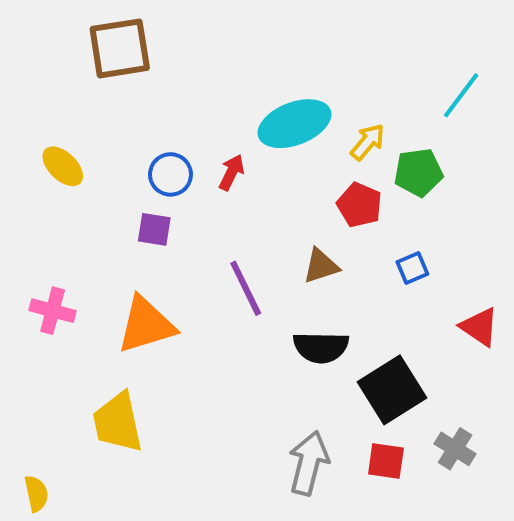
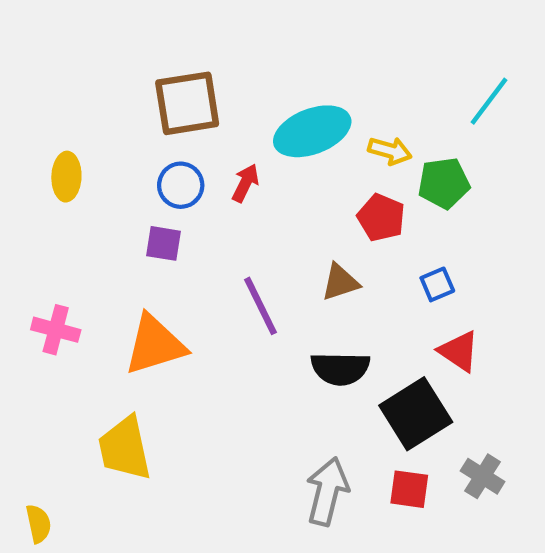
brown square: (120, 48) -> (187, 103), moved
yellow arrow: (368, 142) -> (390, 151), turned 66
yellow ellipse: (63, 166) -> (66, 177), turned 48
red triangle: (479, 327) -> (459, 351), moved

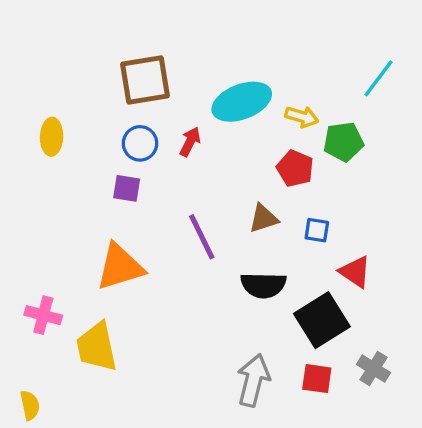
blue square: (437, 284) -> (317, 230), moved, turned 32
pink cross: (56, 330) -> (43, 315), moved

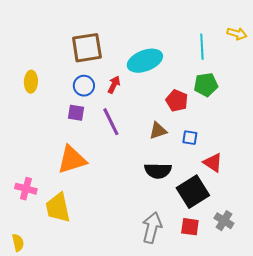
cyan line: (379, 78) -> (202, 47), moved, turned -40
yellow arrow: (302, 117) -> (237, 34), moved
purple line: (202, 237) -> (111, 122), moved

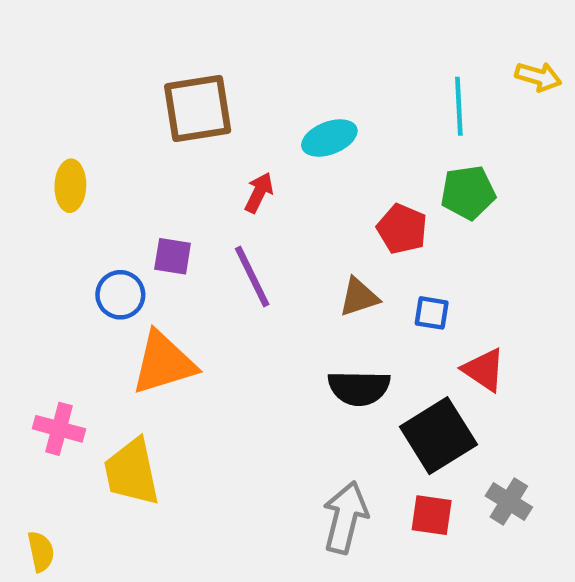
cyan ellipse: (145, 61) -> (329, 138), size x0.7
blue circle: (84, 86) -> (120, 295), moved

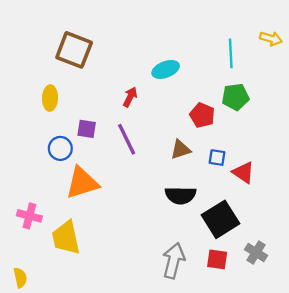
brown square: (198, 108) -> (74, 50), moved, turned 30
yellow ellipse: (70, 186) -> (50, 98), moved
red triangle: (484, 370) -> (243, 172), moved

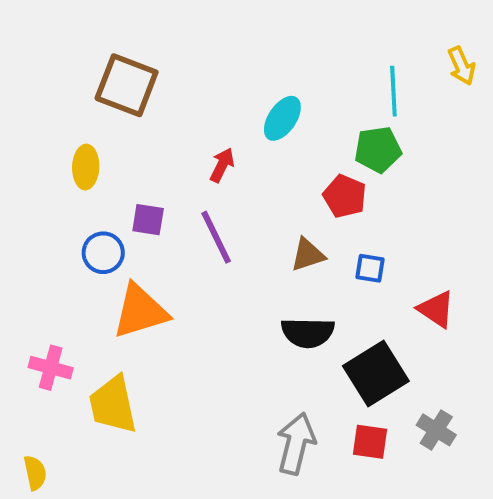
yellow arrow: (271, 39) -> (462, 66), turned 50
cyan ellipse: (166, 69) -> (282, 118), turned -35
green pentagon: (235, 97) -> (378, 150), moved
red triangle: (243, 172) -> (436, 309), moved

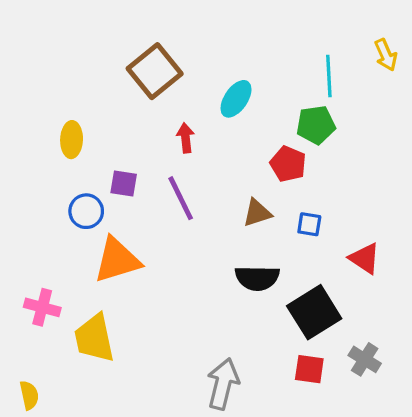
brown square: (127, 85) -> (155, 71), moved, turned 30
red arrow: (222, 165) -> (186, 138), turned -32
gray arrow: (296, 444) -> (223, 384), moved

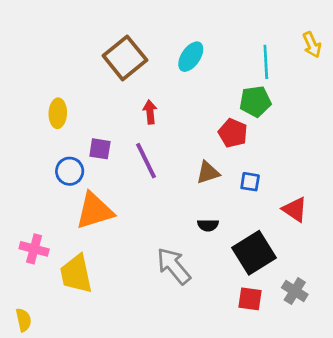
cyan ellipse: (236, 99) -> (191, 57), moved
black semicircle: (257, 278) -> (208, 225), size x0.6
gray arrow: (223, 384) -> (174, 266), moved, turned -54

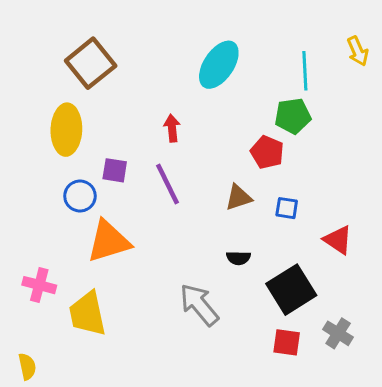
cyan ellipse: (191, 57) -> (219, 65), size x1.4
brown square: (125, 58) -> (91, 63), moved
yellow ellipse: (58, 113) -> (66, 130), size x1.5

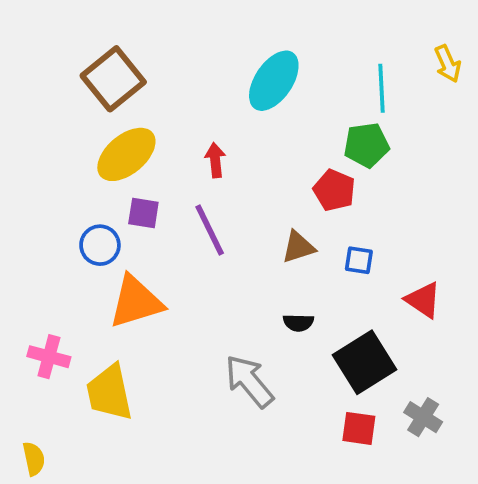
yellow ellipse: (66, 130) -> (126, 154), moved, turned 48

